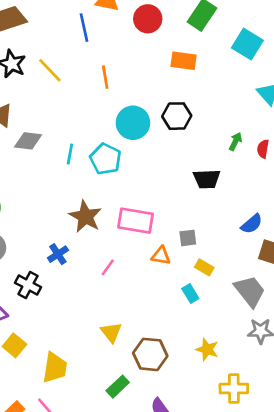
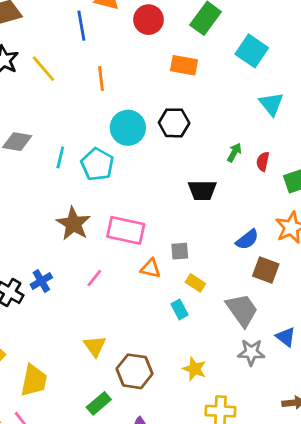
blue cross: (58, 254) -> (41, 281), moved

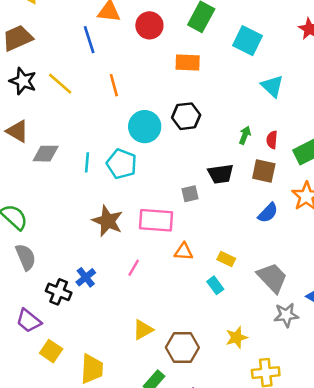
gray square: (180, 251) -> (190, 194), moved
brown square: (266, 270) -> (264, 171), moved
yellow triangle: (95, 346) -> (143, 330), turned 45
yellow star: (194, 369) -> (237, 338), turned -30

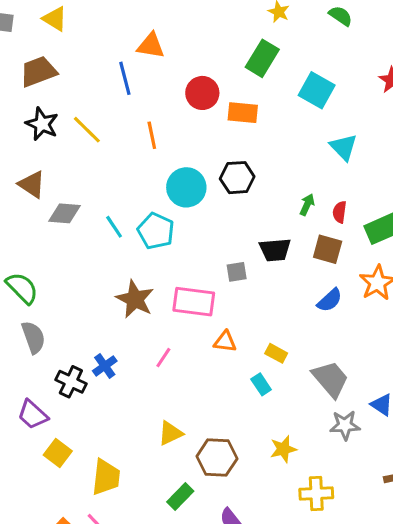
red circle: (149, 25) -> (202, 93), moved
cyan line: (87, 162) -> (114, 227), turned -42

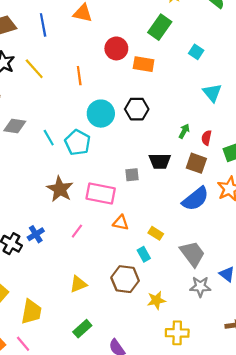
blue line: (125, 78) -> (43, 25), moved
cyan square: (317, 90) -> (196, 52), size x0.6
blue semicircle: (330, 300) -> (195, 199), size x1.5
brown hexagon: (217, 457) -> (125, 279), moved

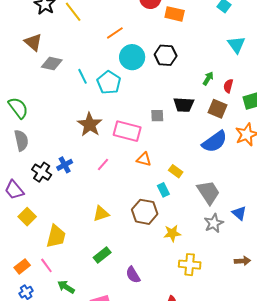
orange line: (79, 76) -> (115, 33), moved, turned 60
gray star: (200, 287) -> (214, 223), turned -30

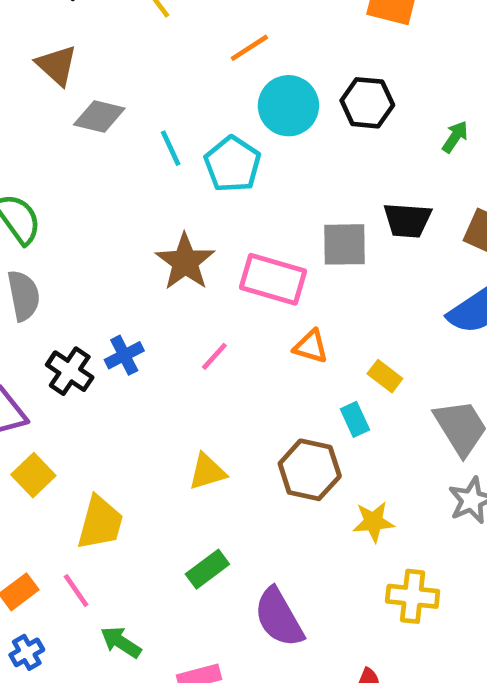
green arrow: (208, 78) -> (455, 137), moved
gray square: (157, 116) -> (345, 244), size x1.5
purple semicircle: (133, 275) -> (279, 617), size x1.5

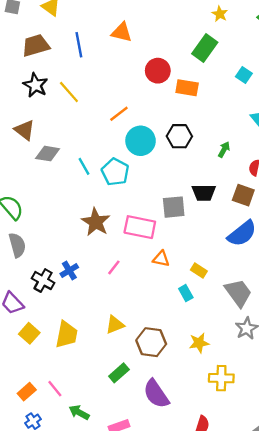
brown hexagon: (310, 470) -> (151, 342), moved
yellow trapezoid: (100, 523) -> (66, 335), moved

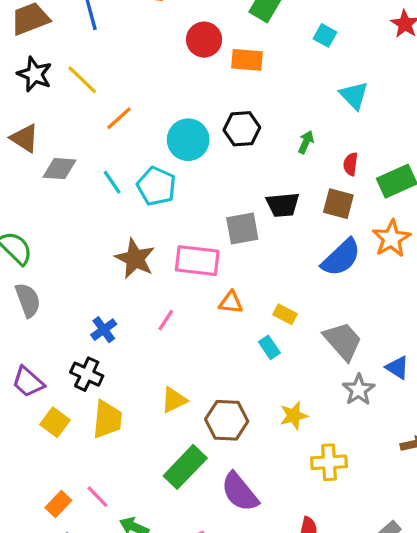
orange line: (119, 114) -> (119, 118), moved
black cross: (43, 281) -> (87, 374), moved
green rectangle: (119, 373) -> (185, 467), size x1.5

